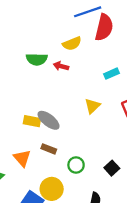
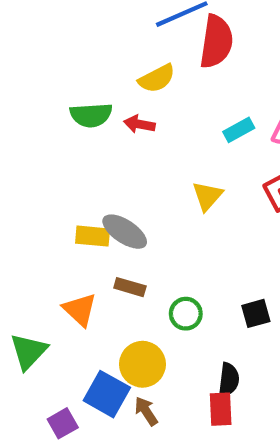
black square: (112, 168) -> (256, 313), turned 32

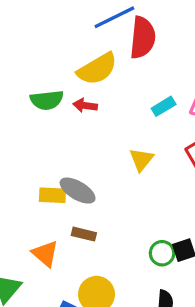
yellow semicircle: (157, 78) -> (97, 69), size x1.4
green circle: (186, 314) -> (162, 253), moved

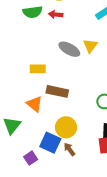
gray ellipse: (78, 191) -> (69, 49), moved
brown rectangle: (84, 234) -> (57, 91), size x1.5

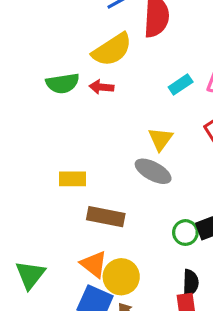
gray ellipse: (69, 49) -> (153, 171), moved
orange triangle: (34, 104) -> (94, 264), moved

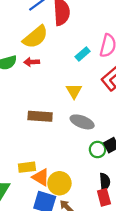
gray ellipse: (153, 171) -> (82, 122), moved
yellow rectangle: (72, 179) -> (27, 167), moved
brown rectangle: (106, 217) -> (40, 116), moved

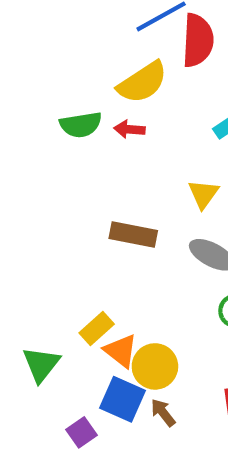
yellow rectangle: (27, 167) -> (97, 329), turned -42

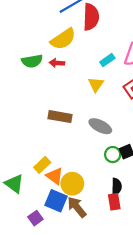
yellow triangle: (203, 194) -> (96, 84), moved
green triangle: (41, 364) -> (14, 184), turned -30
brown arrow: (163, 413) -> (77, 207), size x1.5

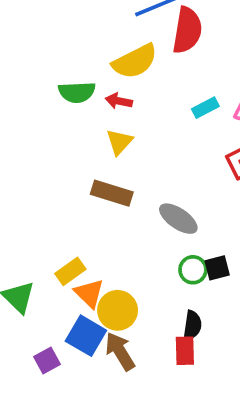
yellow triangle: (96, 84) -> (119, 142), moved

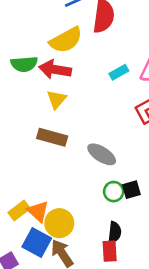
red arrow: (119, 101) -> (55, 69), size x1.6
yellow rectangle: (70, 271) -> (19, 211), moved

